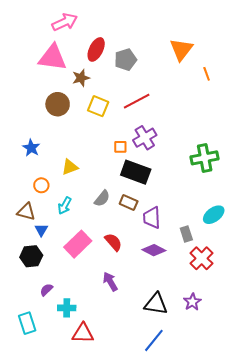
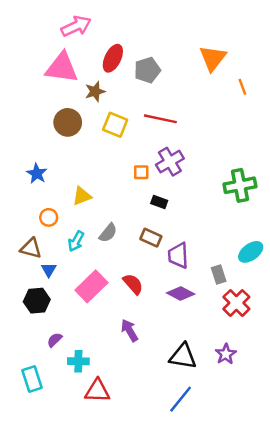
red line: (137, 101) -> (160, 119), turned 40
black rectangle: (136, 172) -> (159, 202), size x0.5
gray semicircle: (102, 198) -> (108, 233), moved

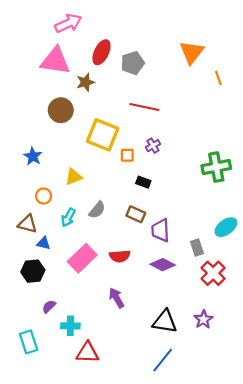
yellow square: (115, 125) -> (103, 135), moved, size x1.4
purple cross: (170, 162) -> (153, 146), size x0.6
blue triangle: (49, 270) -> (44, 243), turned -48
red semicircle: (133, 284) -> (120, 256), turned 126

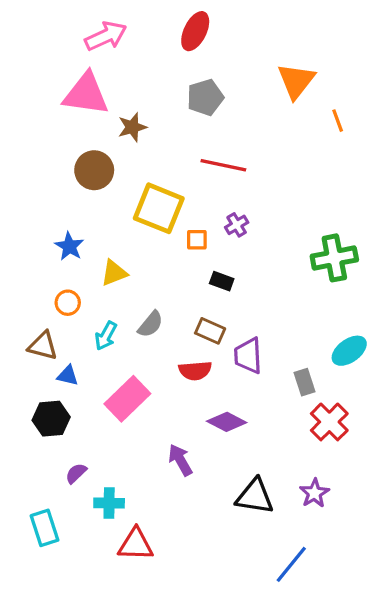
red ellipse: (101, 52) -> (195, 31), moved
blue star: (33, 156) -> (69, 246), moved
red semicircle: (120, 256) -> (195, 371), moved
purple diamond: (163, 265) -> (227, 422), moved
blue line: (163, 360) -> (291, 564), moved

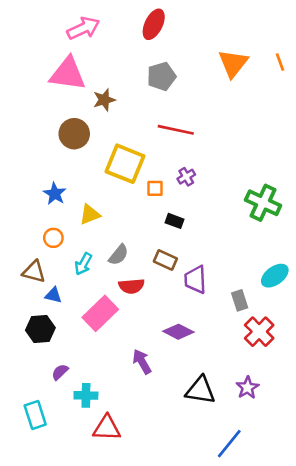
orange line: (338, 121) -> (280, 62), moved
green cross: (334, 258) -> (263, 203), turned 36
red semicircle: (195, 371) -> (132, 286), moved

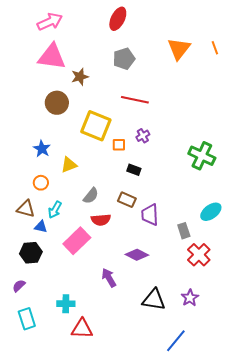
pink arrow: (83, 28) -> (50, 22), moved
cyan arrow: (83, 264) -> (55, 210), moved
purple semicircle: (60, 372) -> (19, 286), moved

